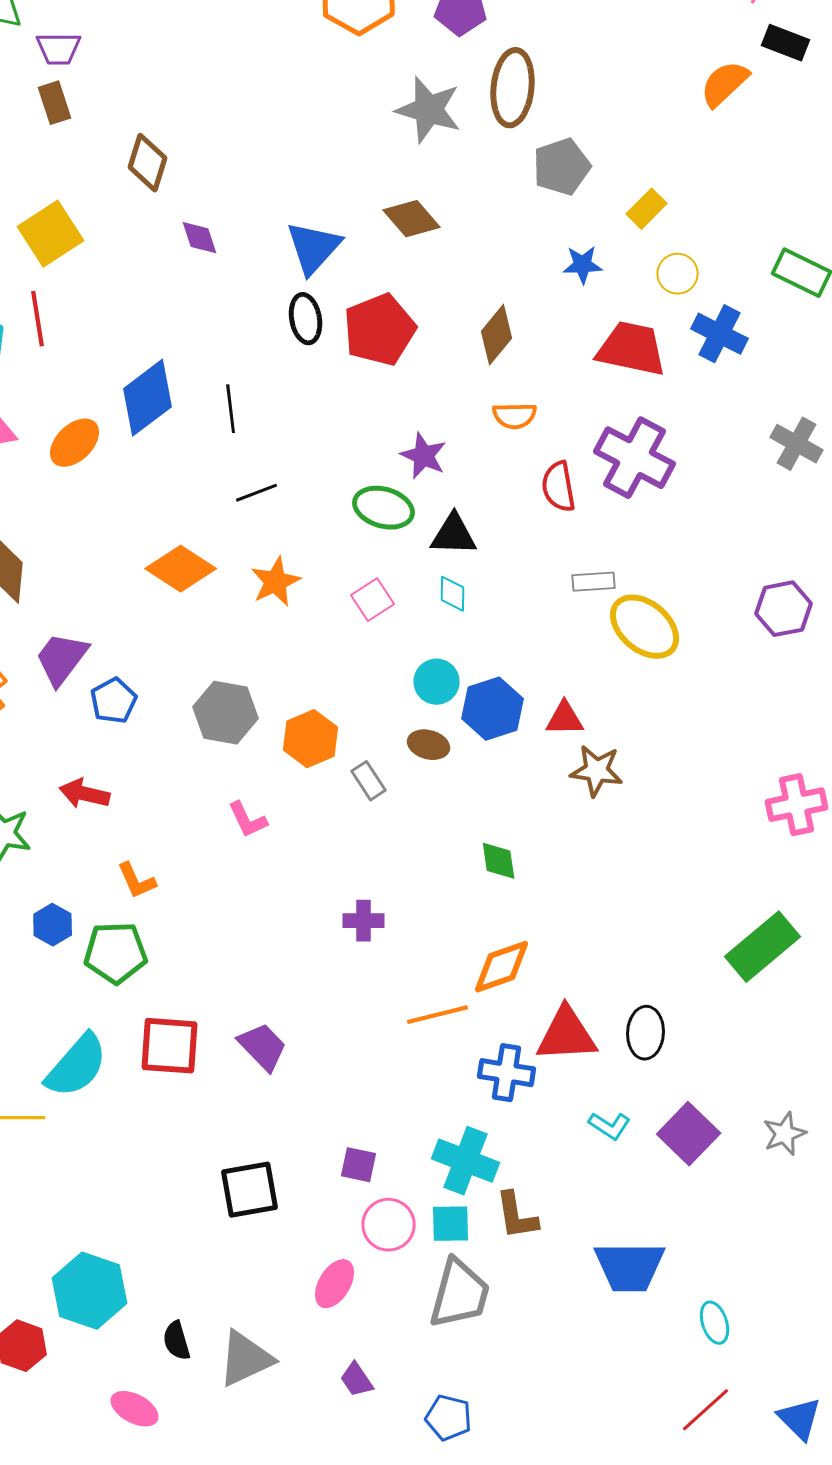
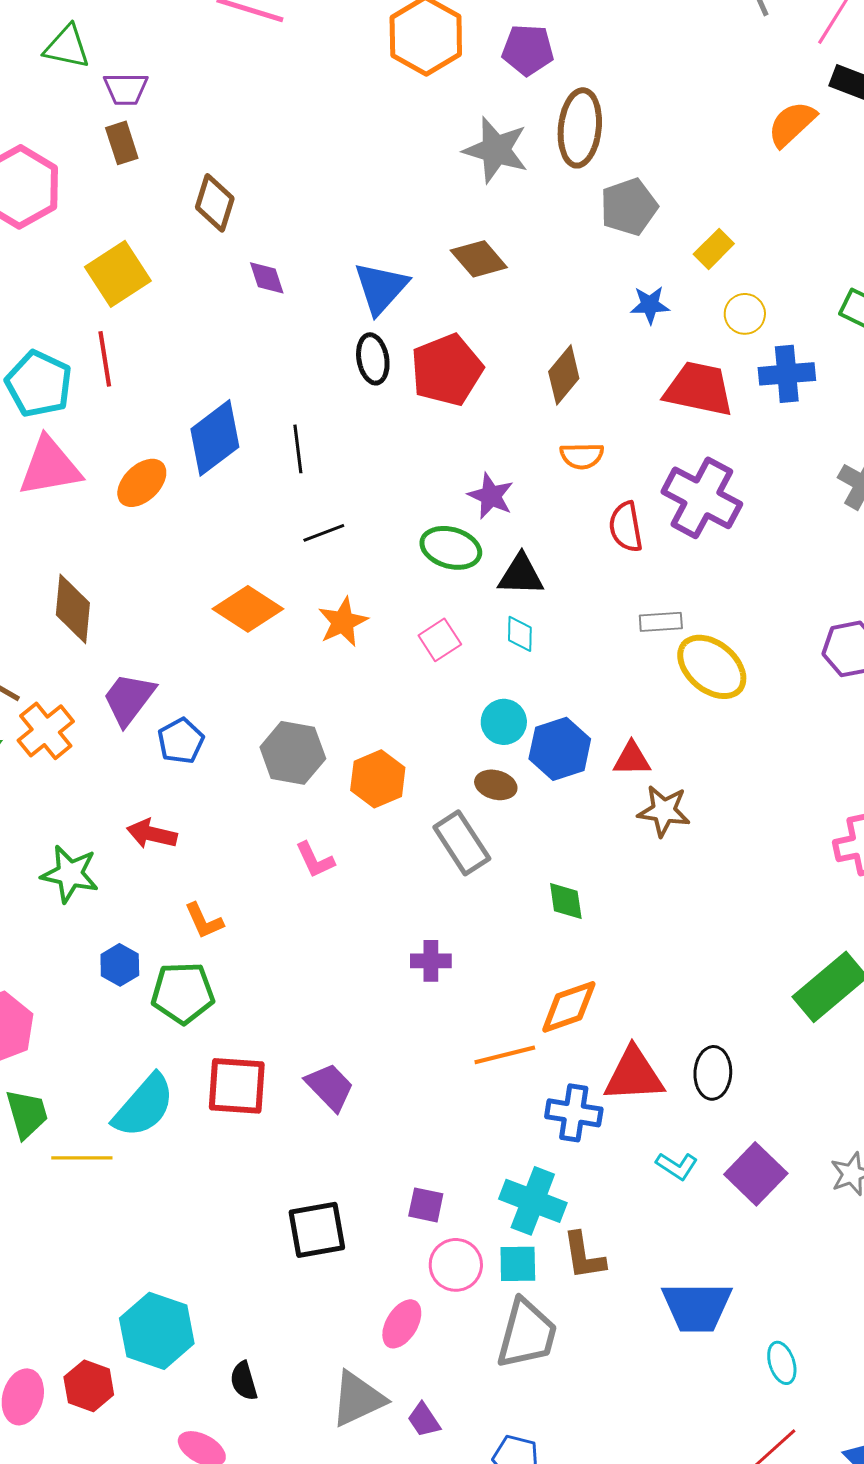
blue cross: (720, 334) -> (787, 374), turned -32
gray rectangle: (369, 781) -> (462, 843), moved, size x1.6
gray triangle: (246, 1359) -> (358, 1399), moved

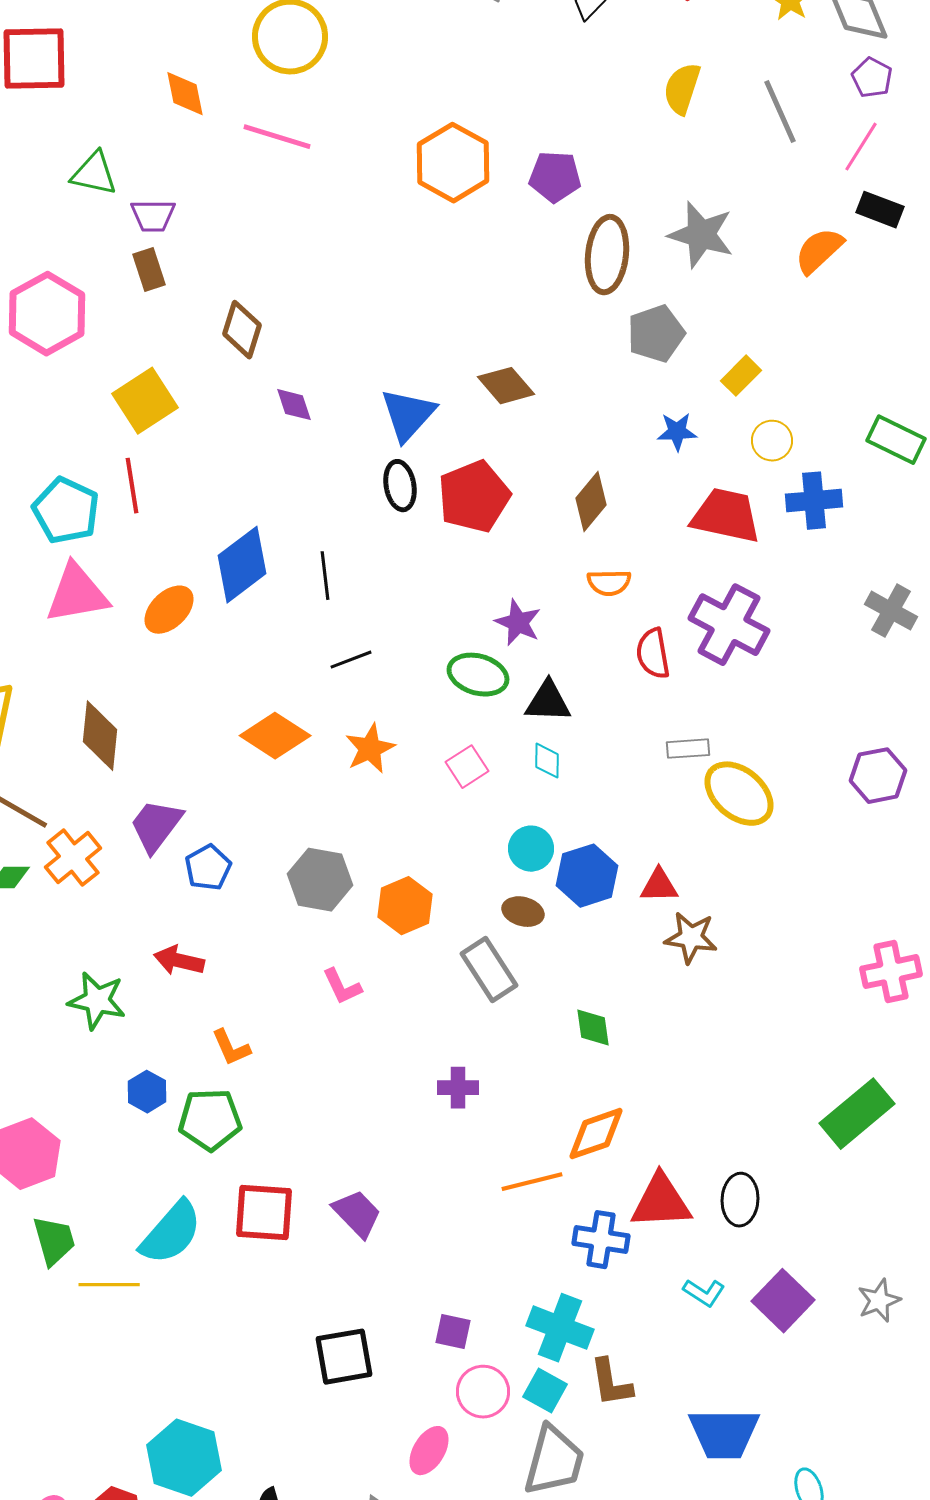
gray star: (496, 150) -> (701, 235), moved
cyan square: (518, 1264) -> (545, 1391), turned 30

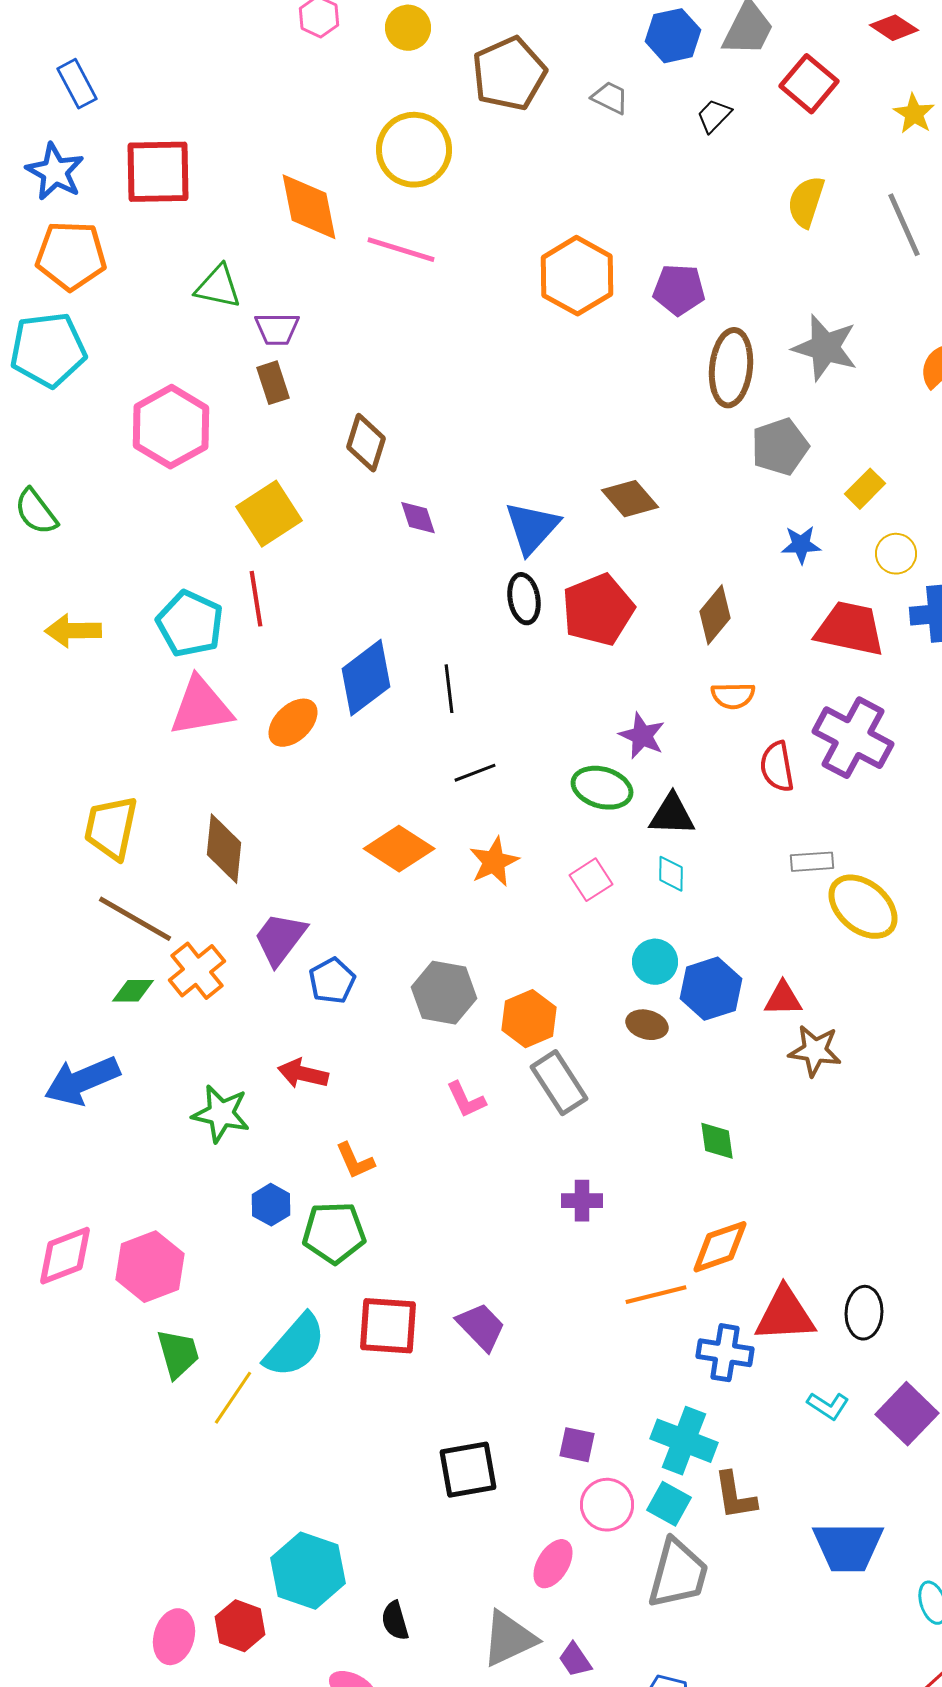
orange diamond: (185, 94) -> (309, 207), size x1.5
gray rectangle: (489, 970) -> (559, 1083), moved
yellow line: (109, 1285) -> (233, 1398), turned -56

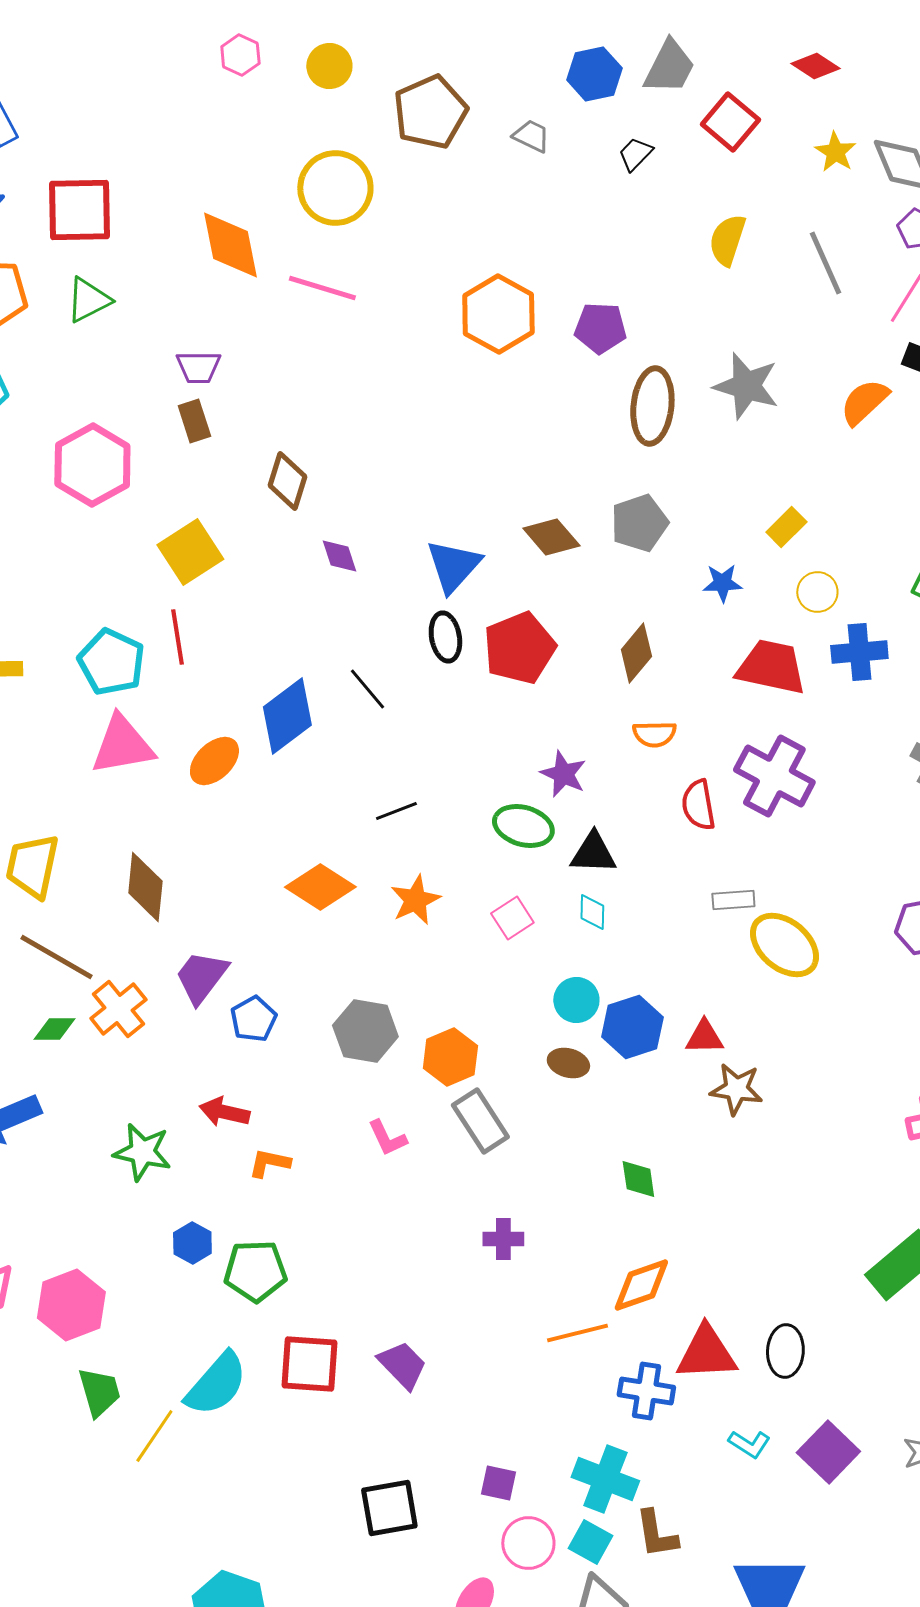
green triangle: (218, 287) -> (88, 300), moved, turned -39
gray pentagon: (780, 447) -> (639, 523), moved
black line: (449, 689) -> (367, 689), moved, turned -33
orange L-shape: (355, 1161) -> (269, 1163), moved, turned 126

